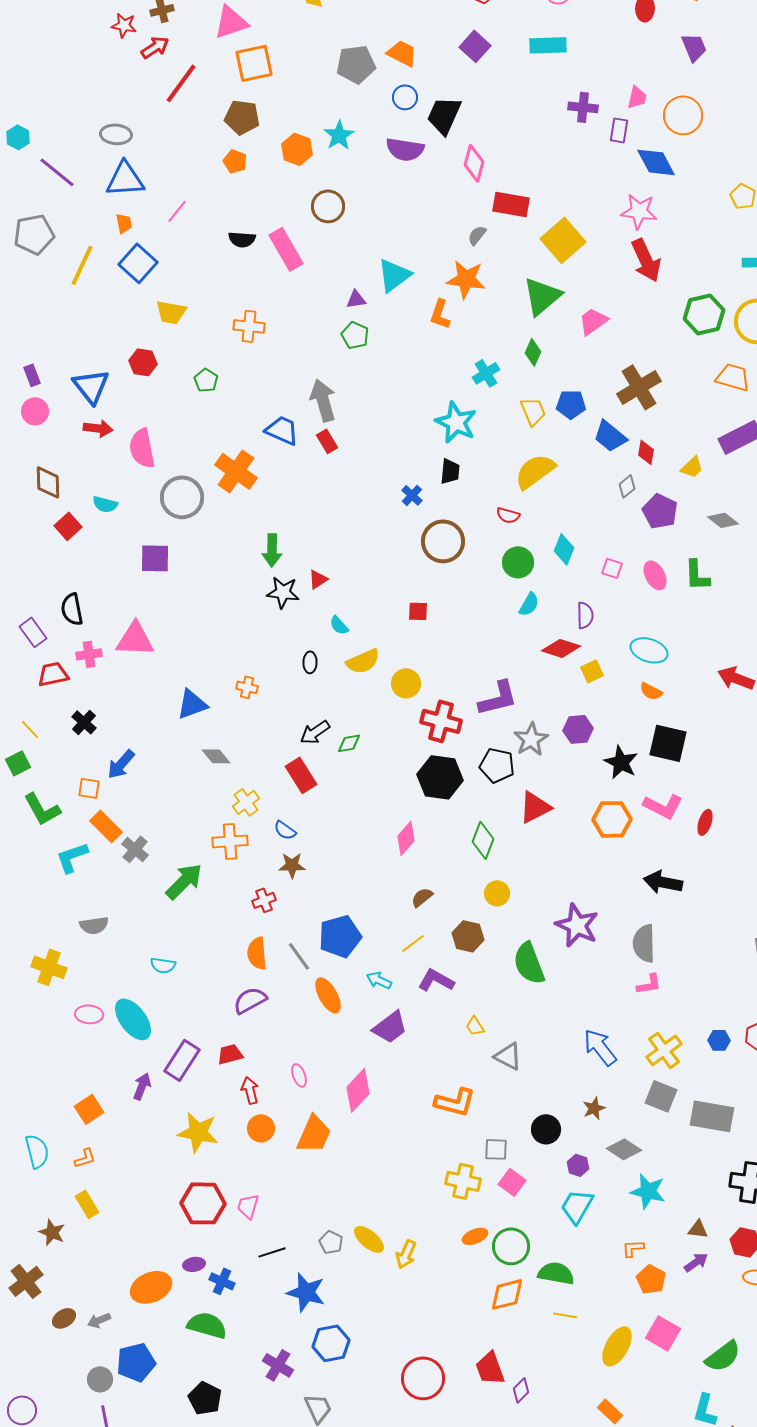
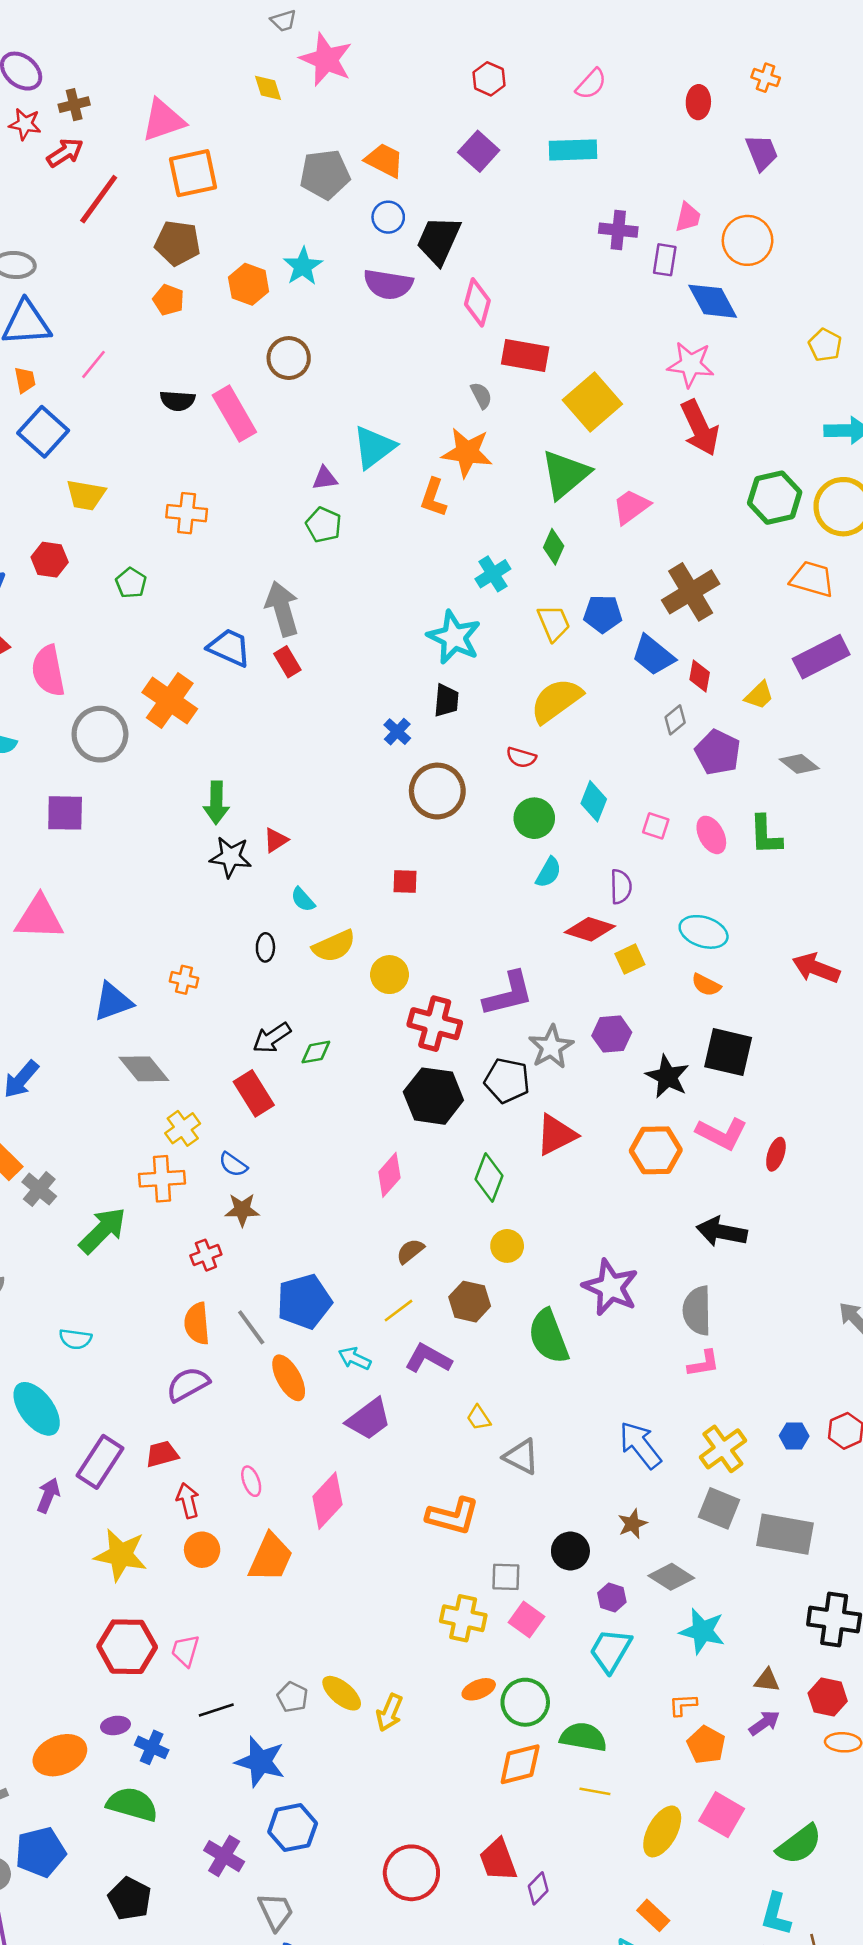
gray semicircle: (477, 235) -> (481, 396), turned 115
gray diamond: (216, 756) -> (144, 1069), size x1.4

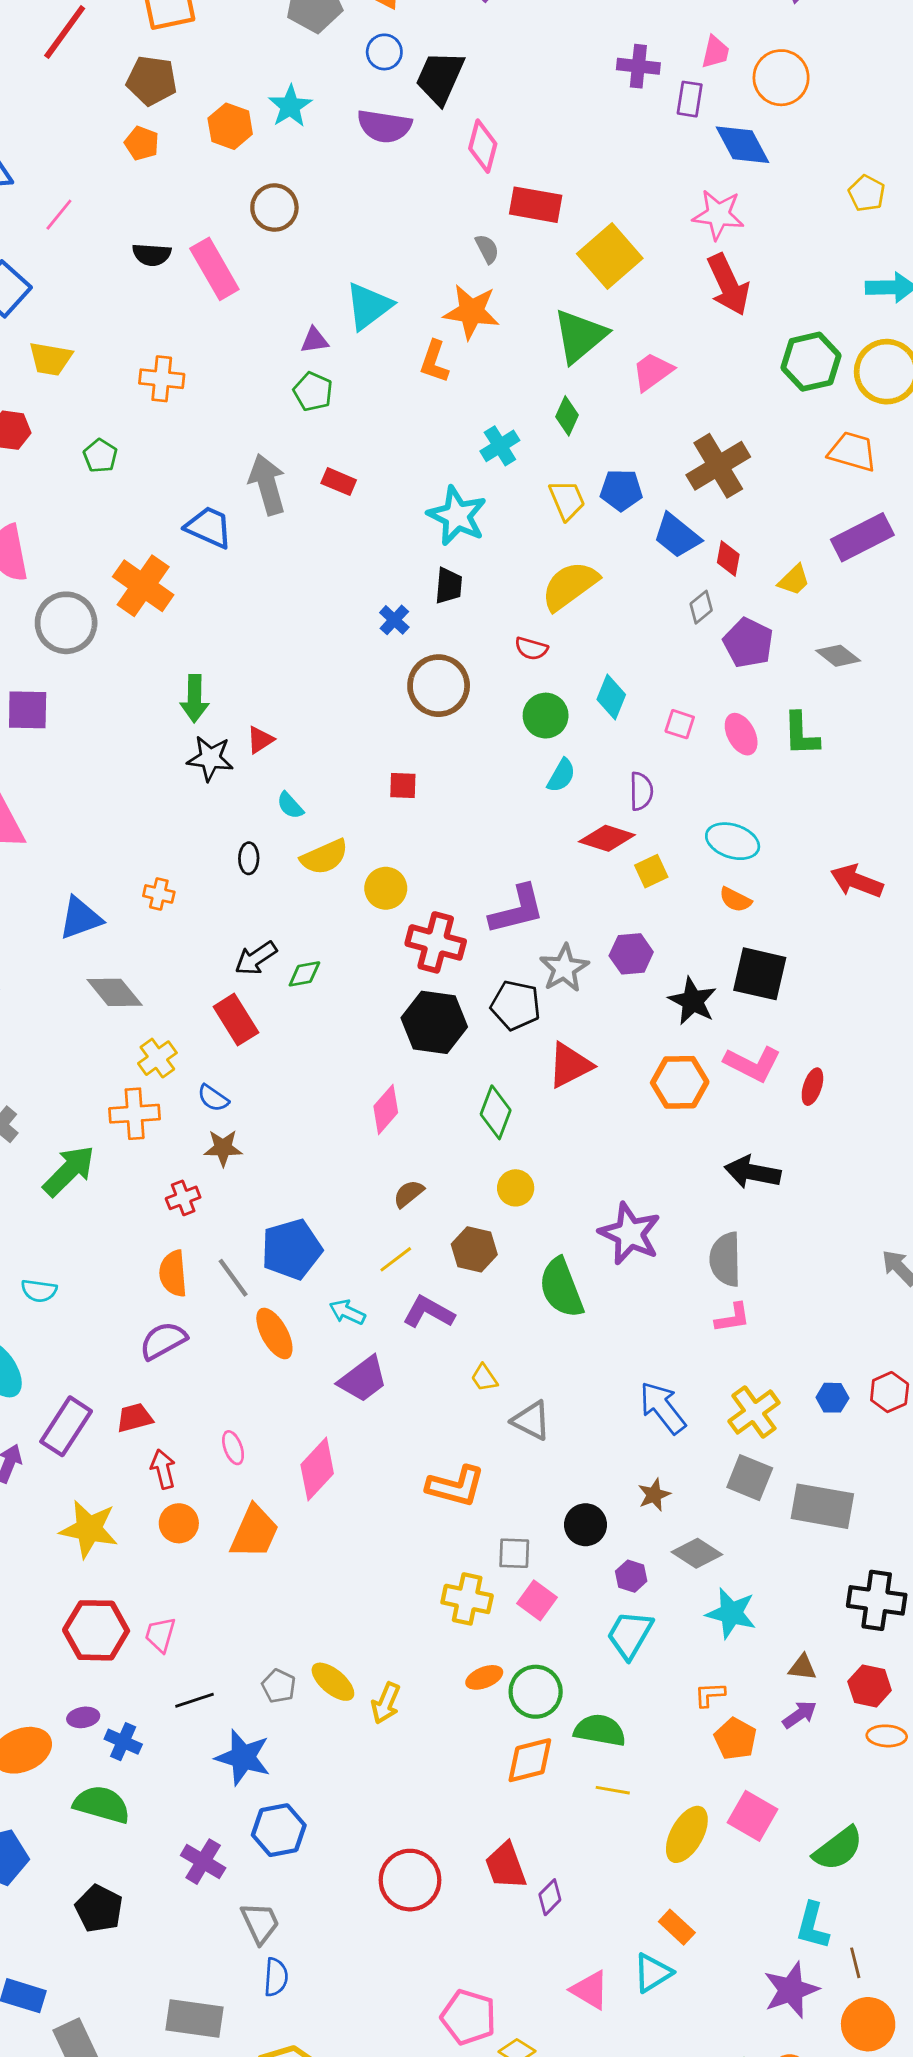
red rectangle: (287, 662) -> (339, 482), moved, turned -36

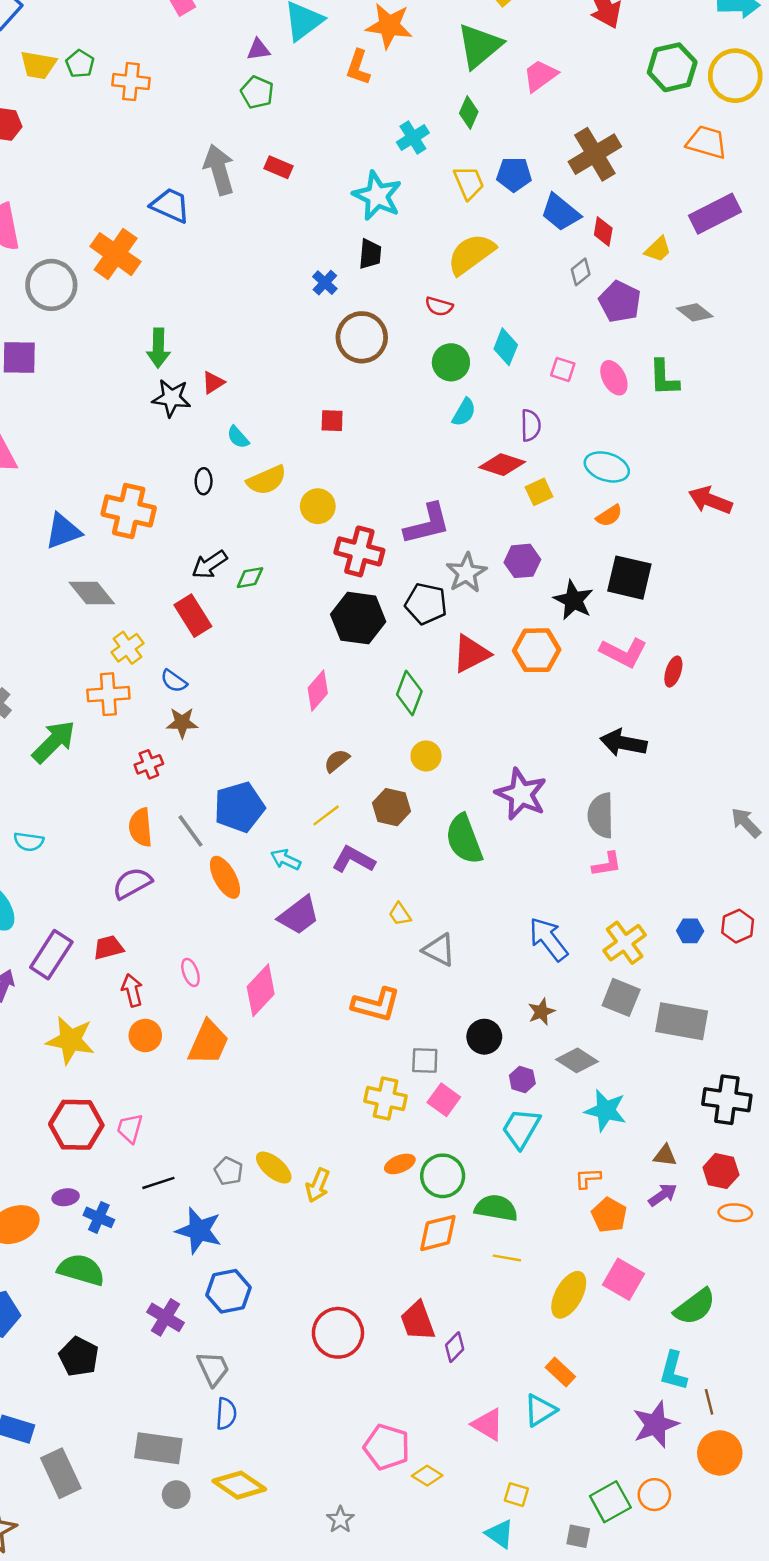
green pentagon: (100, 456) -> (80, 64), moved
orange cross: (159, 894) -> (129, 511), size x2.0
orange semicircle: (735, 900) -> (609, 516), turned -60
orange hexagon: (680, 1082) -> (537, 650), moved

